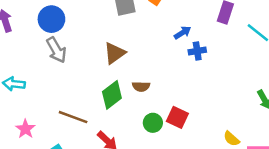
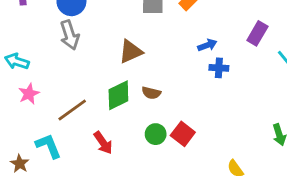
brown line: (73, 117) -> (72, 110), turned -68
pink star: (25, 129) -> (29, 94), moved

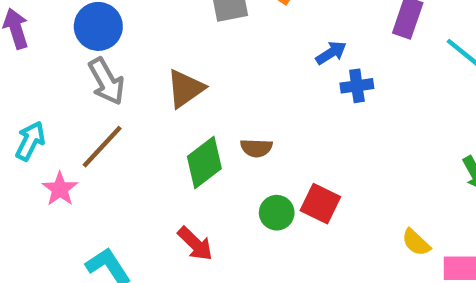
brown triangle: (131, 52) -> (185, 89), moved
cyan arrow: (17, 61) -> (30, 141), turned 110
brown line: (72, 110) -> (102, 147), moved

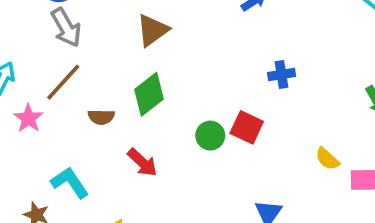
blue cross: (357, 86) -> (282, 74), moved
brown triangle: (185, 89) -> (153, 30), moved
brown semicircle: (256, 148) -> (101, 117), moved

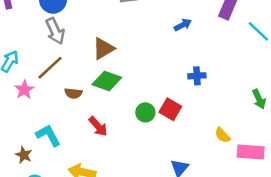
brown triangle: (153, 30) -> (103, 48), moved
green diamond: (149, 94) -> (107, 81), turned 52

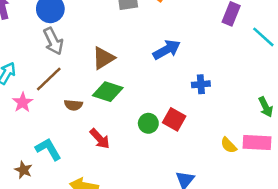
blue arrow: (183, 25) -> (167, 50), moved, size x1.5
pink rectangle: (251, 152) -> (257, 142), moved

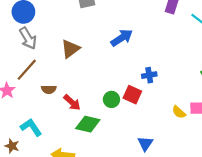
blue cross: (201, 84) -> (149, 75), moved
green diamond: (108, 92) -> (88, 124), moved
red arrow: (100, 139) -> (72, 102), moved

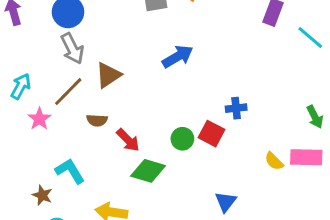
blue arrow: (122, 38) -> (178, 57), moved
brown triangle: (70, 49) -> (108, 75), moved

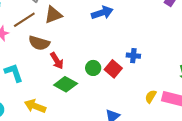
brown semicircle: (97, 120) -> (39, 43), size x1.5
yellow semicircle: (274, 161) -> (151, 96), turned 64

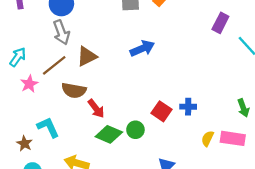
blue cross: (133, 56) -> (188, 107), moved
green circle: (93, 68) -> (135, 130), moved

